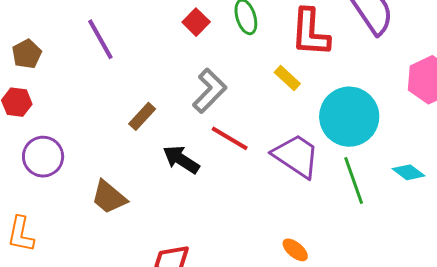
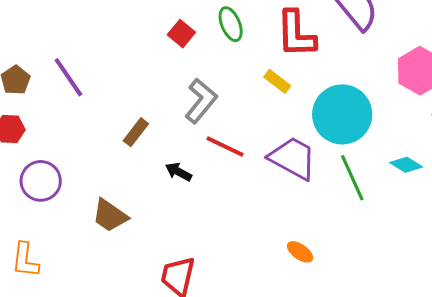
purple line: (100, 39) -> (68, 77), moved
black arrow: (181, 159) -> (179, 172), size x0.7

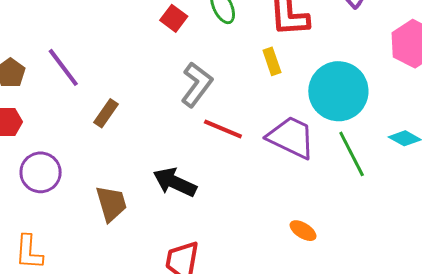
yellow rectangle: (277, 81) -> (272, 61), turned 36
brown rectangle: (136, 132) -> (106, 113), moved
black arrow: (179, 172) -> (175, 182), moved, size x1.6
brown trapezoid: (110, 216) -> (111, 204), turned -138

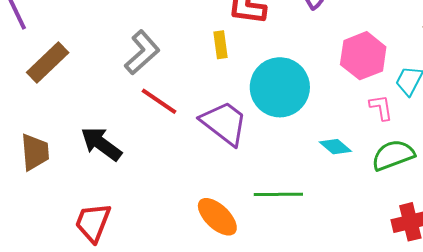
brown rectangle: (106, 113) -> (48, 63), size x1.5
green line: (352, 154) -> (278, 194), moved, turned -75
orange ellipse: (303, 231) -> (217, 217), size x1.6

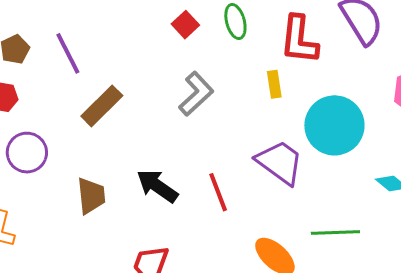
red line: (159, 101) -> (218, 192), moved, turned 36

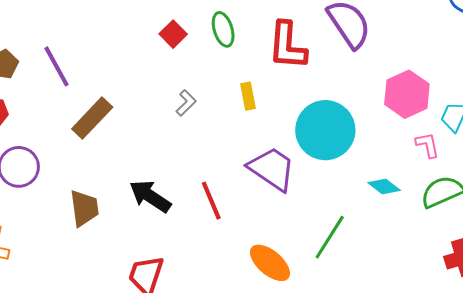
yellow rectangle: (274, 84) -> (248, 96), moved
gray L-shape: (196, 94) -> (186, 103), size x0.6
green line: (335, 232) -> (330, 237), turned -54

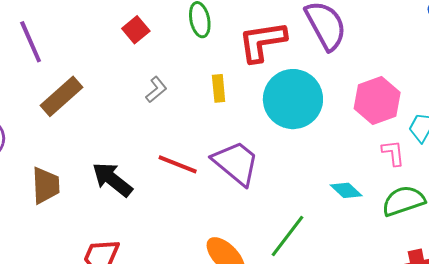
red square: (173, 34) -> (136, 30), moved
red L-shape: (287, 46) -> (262, 42), turned 72
cyan circle: (325, 130) -> (293, 99), moved
red line: (211, 201) -> (178, 164), moved, turned -51

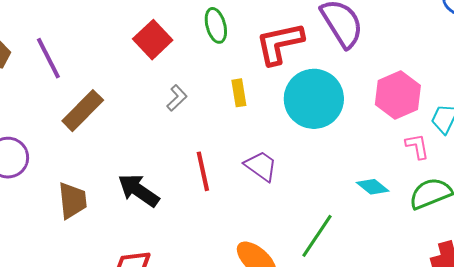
red square: (136, 30) -> (153, 40), size x1.4
purple trapezoid: (236, 163) -> (261, 166), size x0.7
red line: (178, 164) -> (203, 171), turned 60

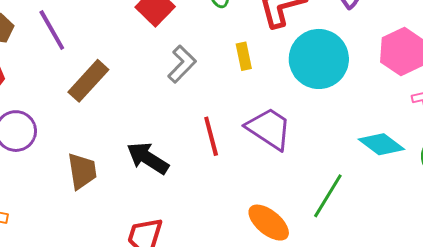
gray L-shape: (177, 98) -> (182, 64), size x1.4
purple trapezoid: (261, 166) -> (269, 129), size x1.4
cyan diamond: (373, 187) -> (381, 144), size x1.4

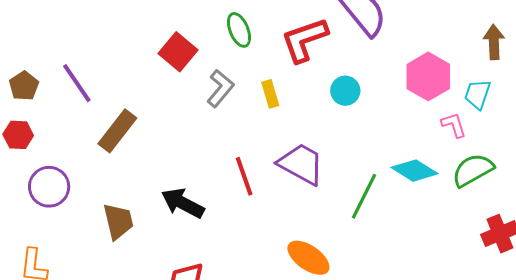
cyan circle: (319, 59) -> (345, 91), size x0.5
gray L-shape: (182, 64) -> (220, 88), moved
green line: (328, 196) -> (364, 196), moved

